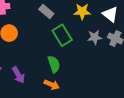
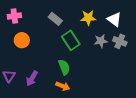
purple arrow: (18, 75) -> (32, 78), turned 63

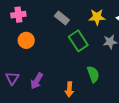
green semicircle: (64, 67) -> (93, 74), moved
orange arrow: (63, 86) -> (69, 89), turned 72

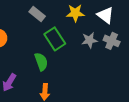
green semicircle: (93, 74) -> (41, 62), moved

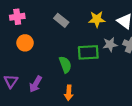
green rectangle: (55, 39) -> (88, 52), moved, turned -60

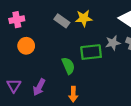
yellow star: (97, 19) -> (84, 18), moved

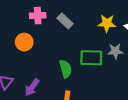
yellow star: (84, 18) -> (107, 23), moved
pink cross: (17, 20) -> (38, 16), moved

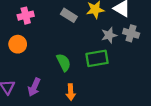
gray rectangle: (65, 21) -> (69, 15), moved
green rectangle: (91, 58) -> (97, 58), moved

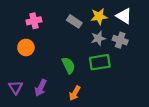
gray cross: (131, 33) -> (120, 40), moved
gray star: (109, 35) -> (98, 38), moved
orange arrow: (71, 92) -> (75, 93), turned 32

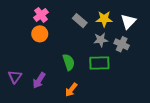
white triangle: (124, 16) -> (128, 21), turned 35
pink cross: (34, 21) -> (41, 15), turned -32
orange circle: (26, 47) -> (40, 34), moved

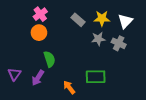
green semicircle: (69, 62) -> (49, 59), moved
green rectangle: (99, 63) -> (96, 77), moved
orange arrow: (71, 90) -> (69, 87), turned 104

